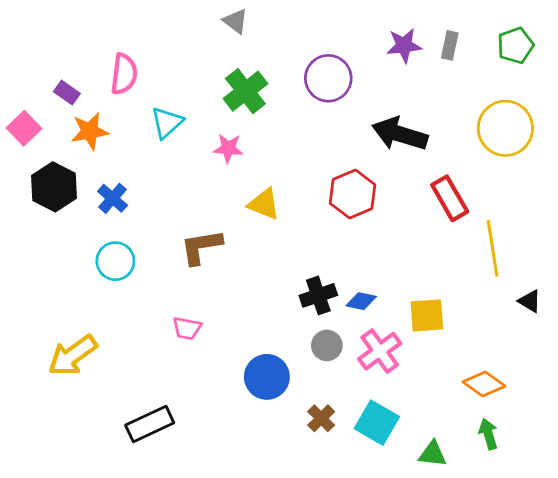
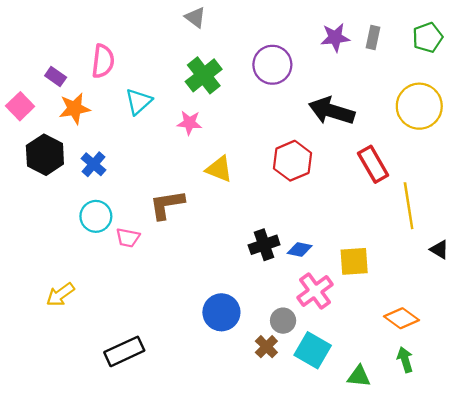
pink trapezoid: (187, 328) -> (128, 238), moved
gray circle: (327, 345) -> (283, 321), moved
yellow arrow: (73, 355) -> (60, 295), size x0.7

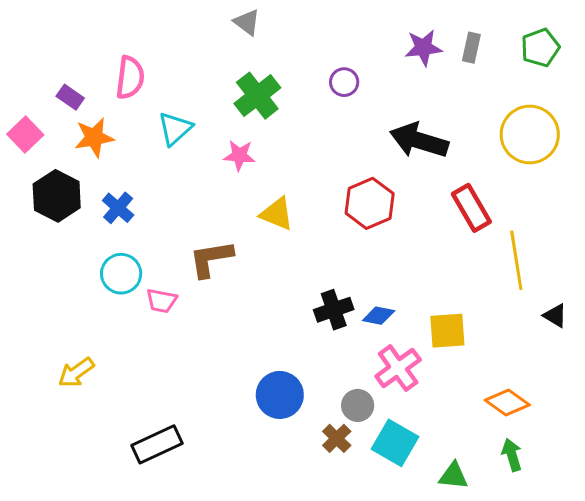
purple circle: (272, 65) -> (344, 82), size x0.6

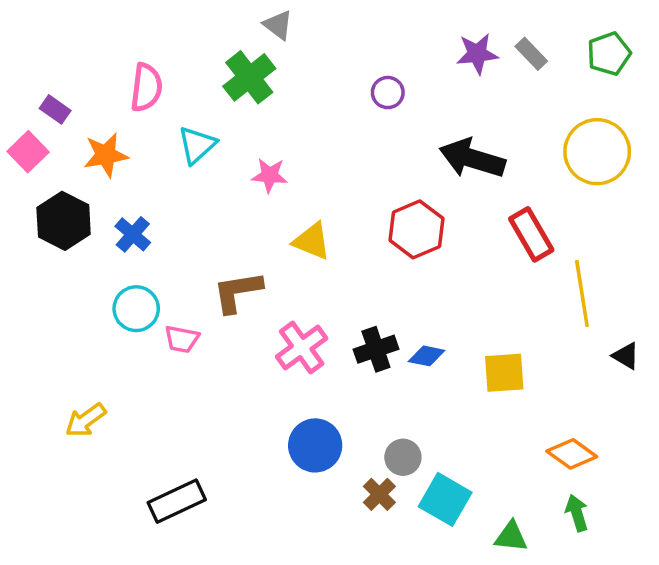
gray rectangle: (471, 48) -> (531, 54), turned -56
green cross: (257, 96) -> (249, 77), moved
purple rectangle: (70, 97) -> (55, 109), moved
pink cross: (398, 368) -> (302, 348), moved

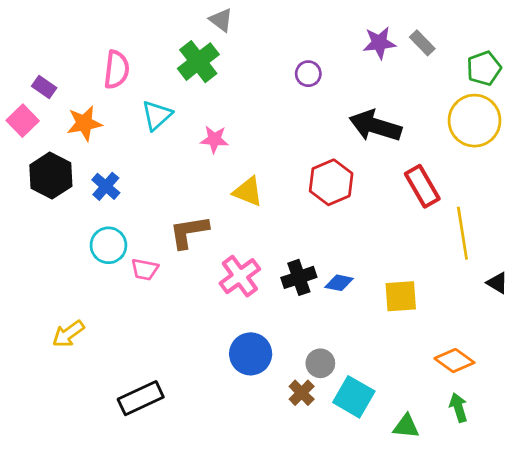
green pentagon: (609, 54) -> (484, 68), moved

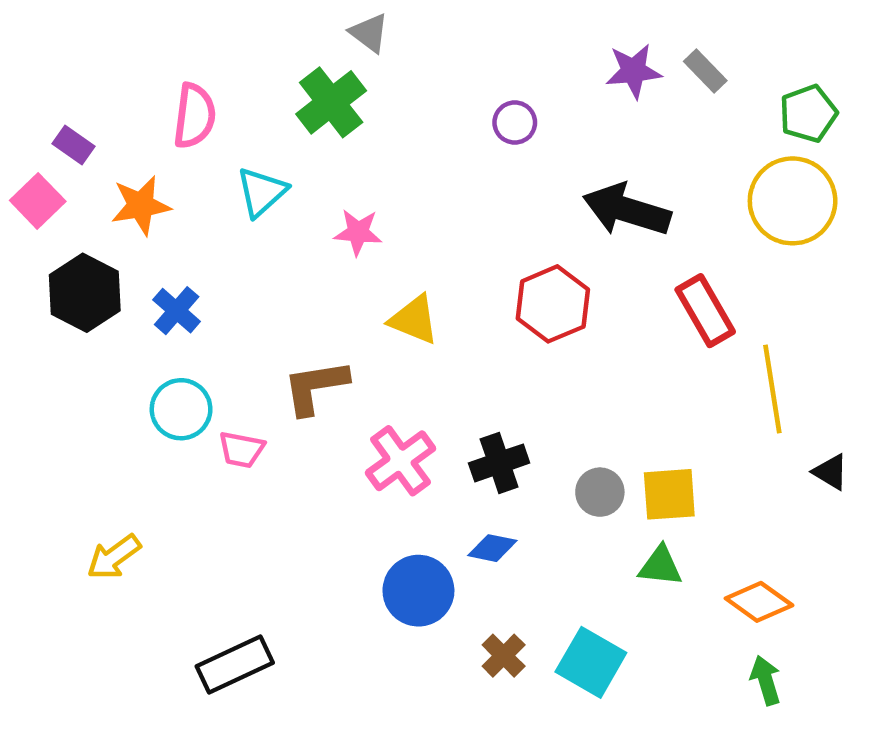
blue diamond: (339, 283) -> (492, 548), moved
gray circle: (320, 363) -> (600, 492), moved
green triangle: (406, 426) -> (660, 566), moved

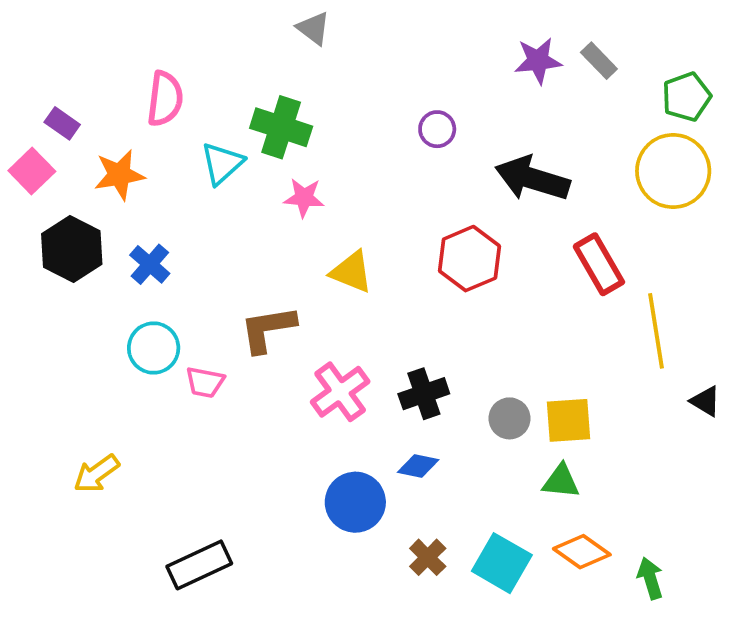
green cross: (331, 102) -> (281, 127), moved, turned -34
purple circle: (515, 123) -> (437, 129), moved
orange diamond: (759, 602) -> (582, 552), moved

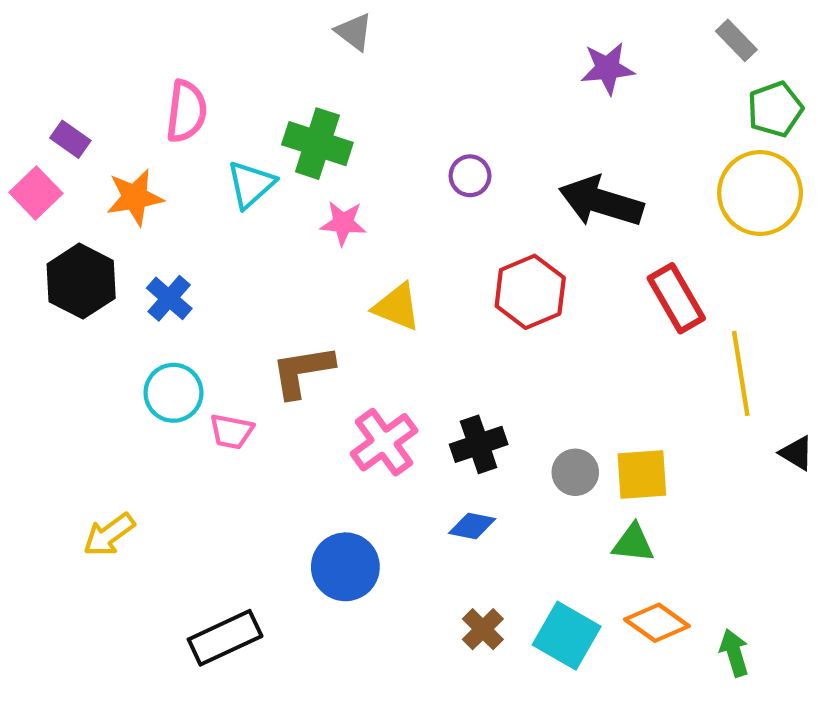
gray rectangle: (599, 61) -> (736, 40), moved
purple circle: (437, 129) -> (470, 176), moved
blue circle: (355, 502) -> (345, 567), moved

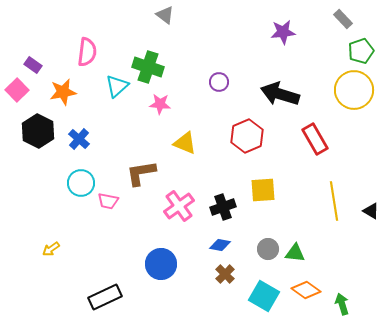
yellow line: (741, 373) -> (334, 201), moved
gray circle: (575, 472) -> (268, 249), moved
yellow square: (642, 474) -> (263, 190), moved
yellow arrow: (109, 535) -> (51, 249), size x0.7
brown cross: (483, 629) -> (225, 274), moved

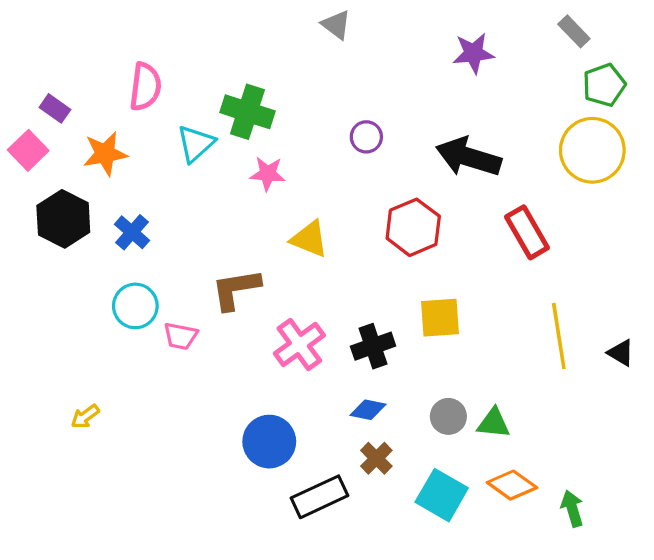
gray triangle: (165, 15) -> (336, 25), moved
black rectangle: (105, 297) -> (319, 497), moved

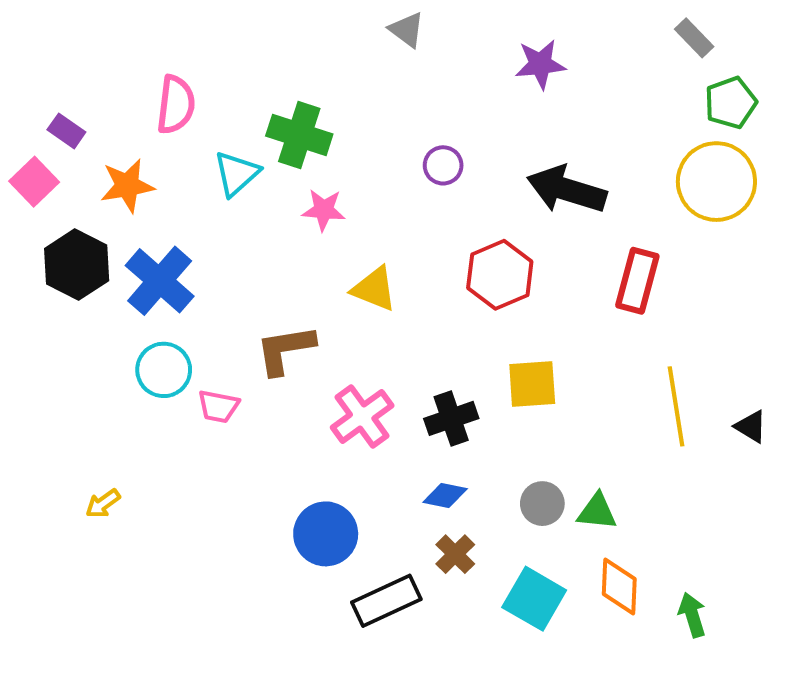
purple star: (473, 53) -> (540, 64), moved
blue cross: (132, 232) -> (160, 281), size x1.6
red rectangle: (527, 232) -> (637, 281), turned 45
orange diamond: (512, 485) -> (619, 587), turned 57

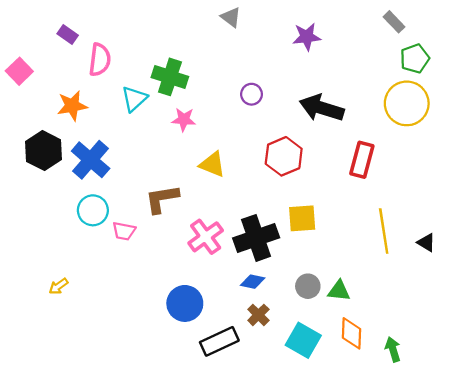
purple rectangle: (66, 131) -> (68, 34), moved
pink square: (34, 182) -> (19, 71), moved
black cross: (451, 418) -> (256, 238), size x1.5

